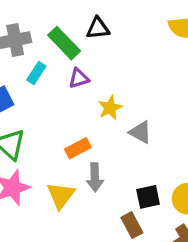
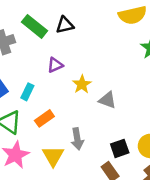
green rectangle: (64, 43) -> (34, 26), moved
cyan rectangle: (36, 73) -> (27, 92), moved
orange rectangle: (78, 148) -> (44, 118), moved

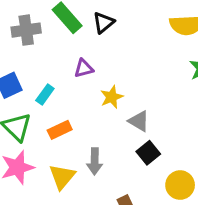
black triangle: (65, 25) -> (104, 23), turned -36
black square: (120, 148) -> (148, 153), moved, turned -30

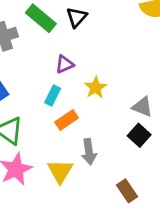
cyan rectangle: (45, 94) -> (53, 96), moved
gray triangle: (139, 121) -> (142, 107), moved
orange rectangle: (60, 130) -> (67, 120), moved

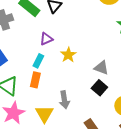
orange rectangle: (67, 120) -> (35, 80), moved, turned -42

